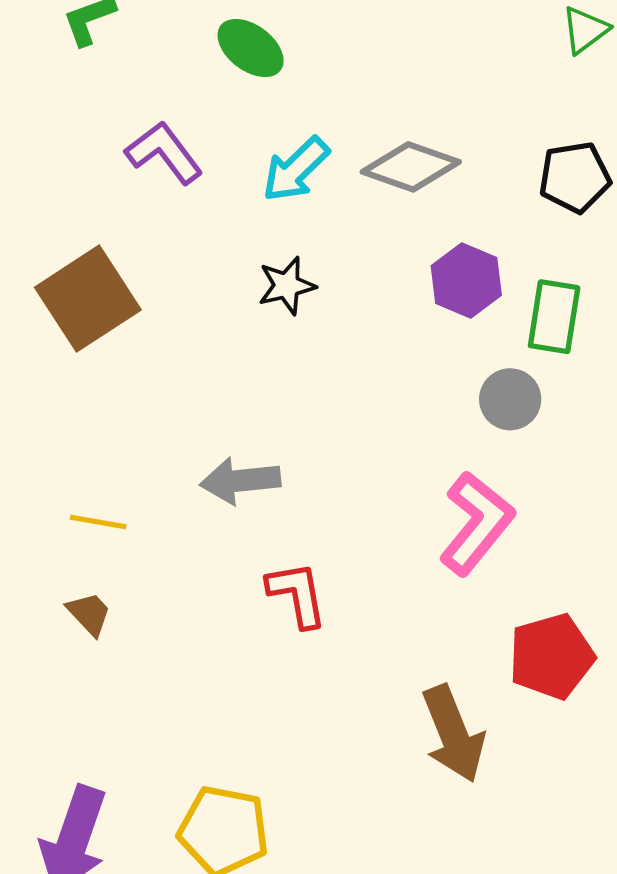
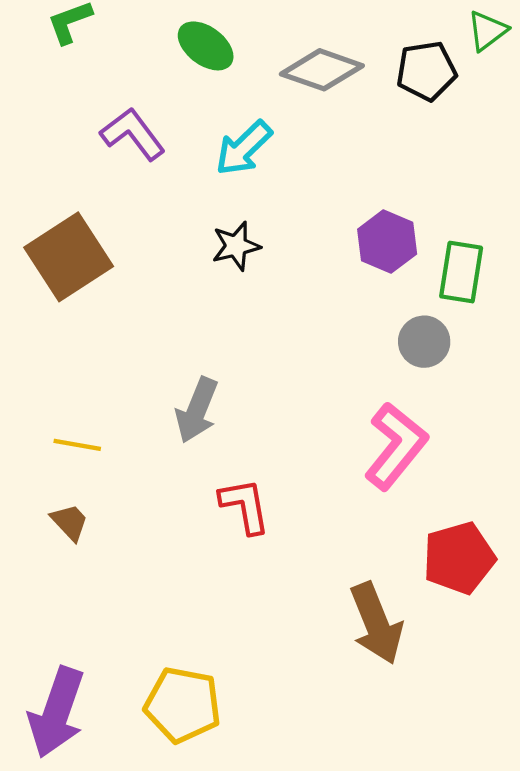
gray diamond: (411, 167) -> (322, 70), moved
black pentagon: (575, 177) -> (426, 71), moved
gray arrow: (240, 481) -> (197, 410), turned -62

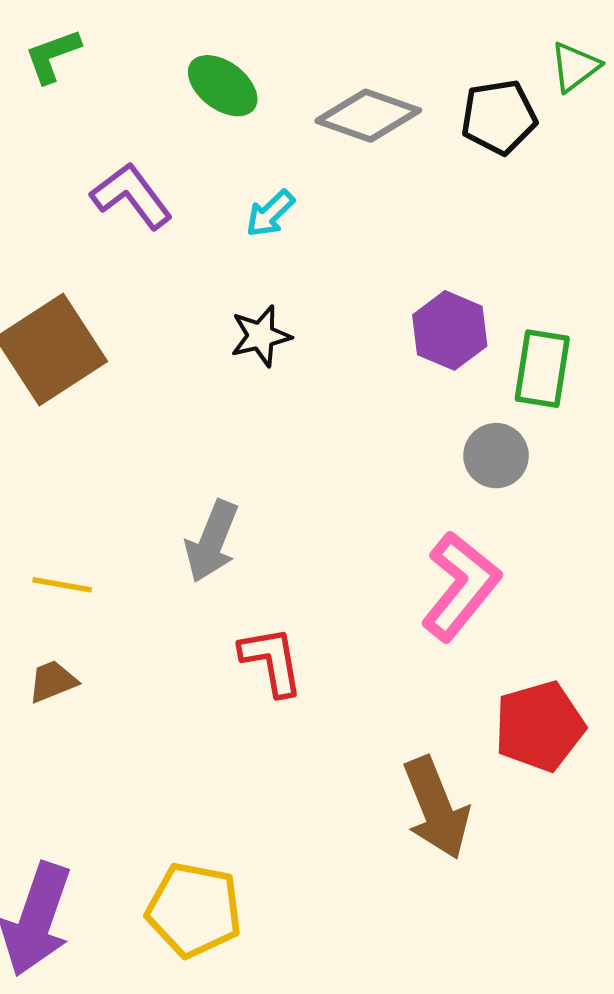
cyan arrow: (244, 148) -> (270, 214), size x0.7
brown trapezoid: (70, 522) -> (53, 681), turned -69

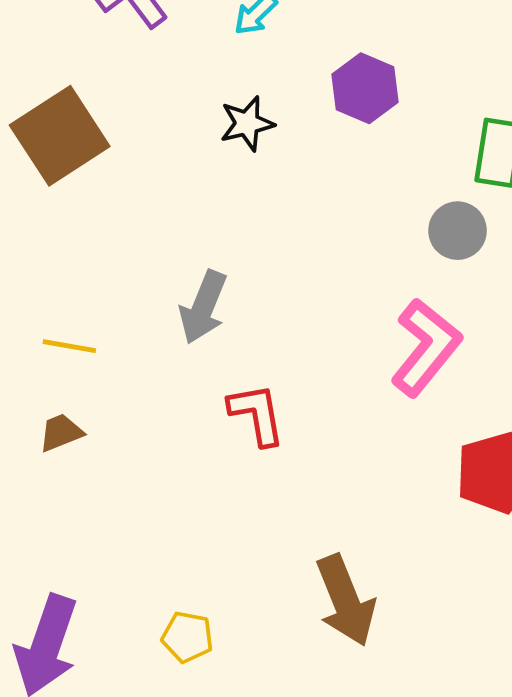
purple hexagon: (450, 330) -> (365, 88), moved
brown arrow: (436, 808) -> (346, 600), moved
yellow pentagon: (194, 910) -> (187, 637), size x0.6

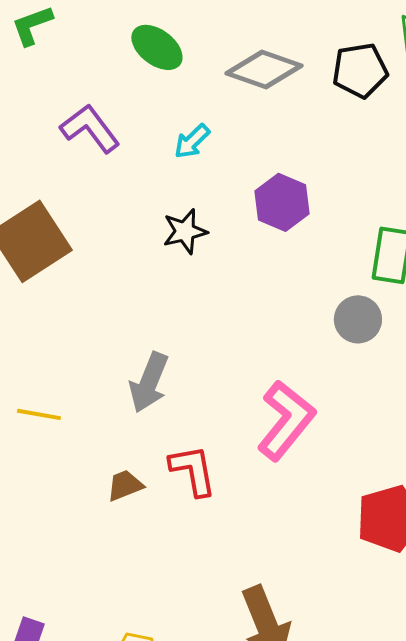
pink L-shape: (426, 347) -> (286, 420), moved
brown trapezoid: (61, 433) -> (125, 485), moved

